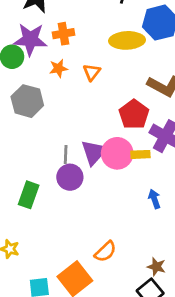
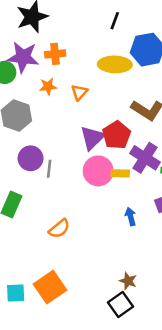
purple triangle: (94, 152) -> (92, 138), moved
purple circle: (70, 177) -> (31, 158), moved
orange semicircle: (105, 252) -> (59, 229), moved

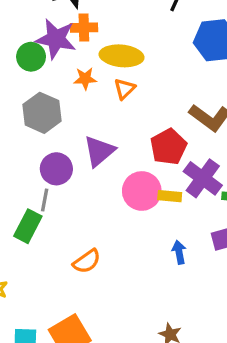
orange cross: (55, 54) -> (84, 28), moved
yellow ellipse: (115, 64) -> (122, 56), moved
purple triangle: (92, 138) -> (99, 151), moved
gray line: (49, 169) -> (45, 200), moved

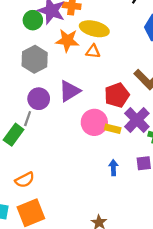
orange star: (85, 79) -> (67, 40), size x1.5
orange triangle: (125, 89) -> (93, 51), turned 42
orange semicircle: (87, 261) -> (25, 180), moved

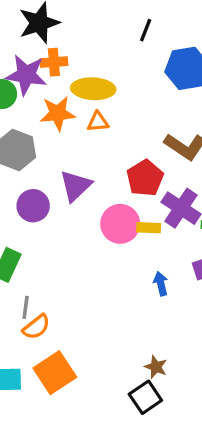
gray line: (28, 119) -> (26, 307), moved

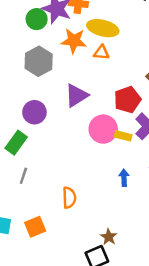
purple circle: (33, 206) -> (34, 112), moved
orange semicircle: (36, 327) -> (69, 198), moved, turned -65
orange square: (55, 373) -> (35, 227), size x0.7

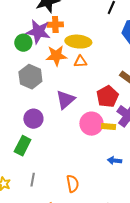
gray line: (23, 176) -> (33, 180), moved
blue arrow: (124, 178) -> (115, 160), turned -72

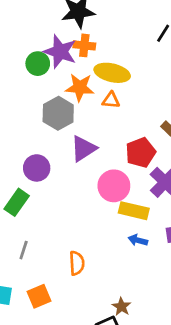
gray hexagon: (30, 77) -> (58, 113), moved
yellow rectangle: (108, 127) -> (134, 211), moved, size x1.5

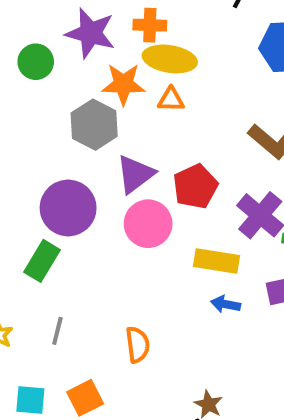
orange cross: (84, 45) -> (150, 25), moved
green circle: (38, 64) -> (36, 62), moved
red pentagon: (141, 153) -> (195, 186), moved
purple circle: (37, 168) -> (68, 208), size x1.4
pink circle: (114, 186) -> (148, 224), moved

